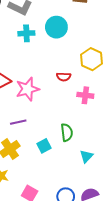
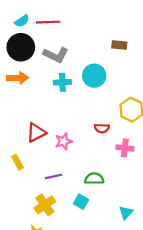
pink star: (27, 89) -> (63, 141), size x0.7
green semicircle: (67, 132) -> (94, 179), moved, turned -84
cyan square: (44, 146) -> (81, 202), turned -32

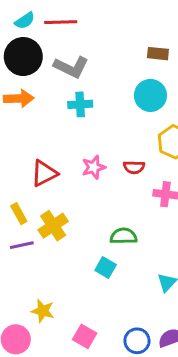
cyan circle: (94, 76) -> (150, 95), moved
pink star: (63, 141) -> (94, 167), moved
purple line: (54, 176) -> (22, 245), moved
yellow cross: (45, 205) -> (53, 226), moved

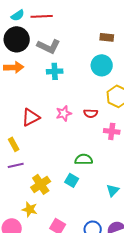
yellow cross: (53, 226) -> (41, 184), moved

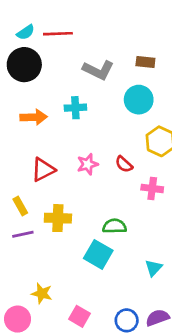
gray L-shape: (49, 46) -> (98, 70), moved
orange arrow: (14, 67) -> (34, 117), moved
red semicircle: (91, 113) -> (124, 164), turned 40
cyan square: (72, 180) -> (98, 254), size x1.5
yellow cross: (41, 184) -> (58, 218), moved, turned 36

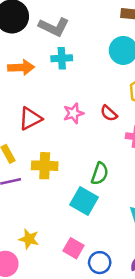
gray L-shape: (98, 70) -> (54, 27), moved
green semicircle: (114, 226) -> (100, 174), turned 110
pink square: (79, 316) -> (73, 248), moved
blue circle: (127, 320) -> (100, 263), moved

